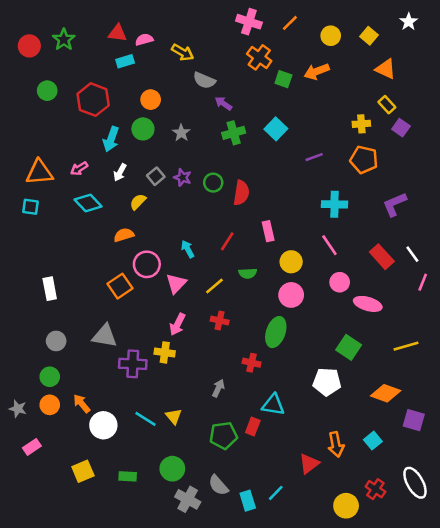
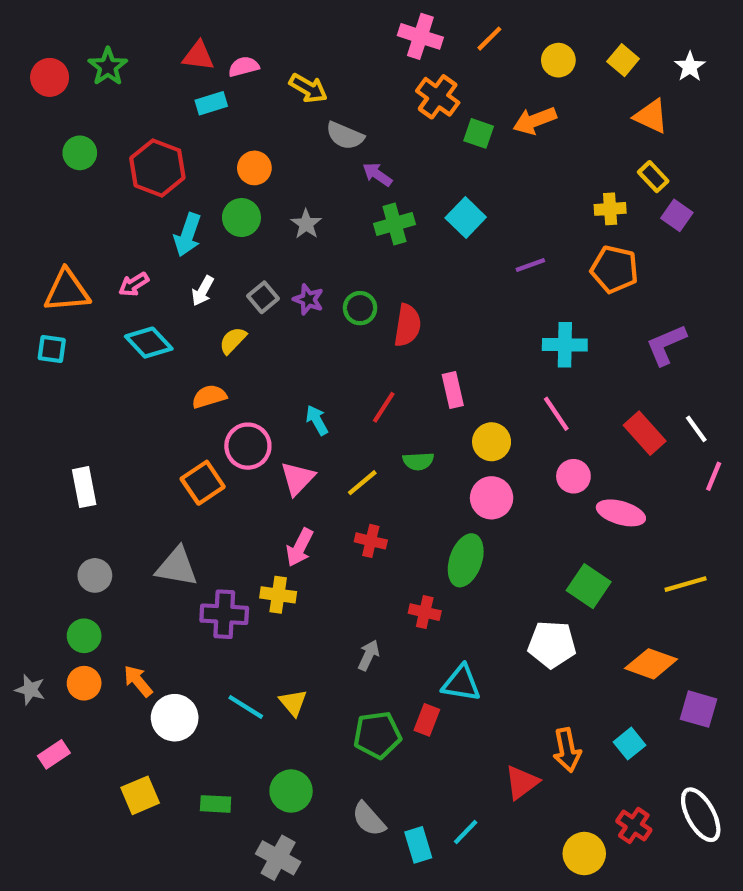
white star: (409, 22) -> (690, 67), moved
gray cross: (188, 499) -> (278, 858), moved

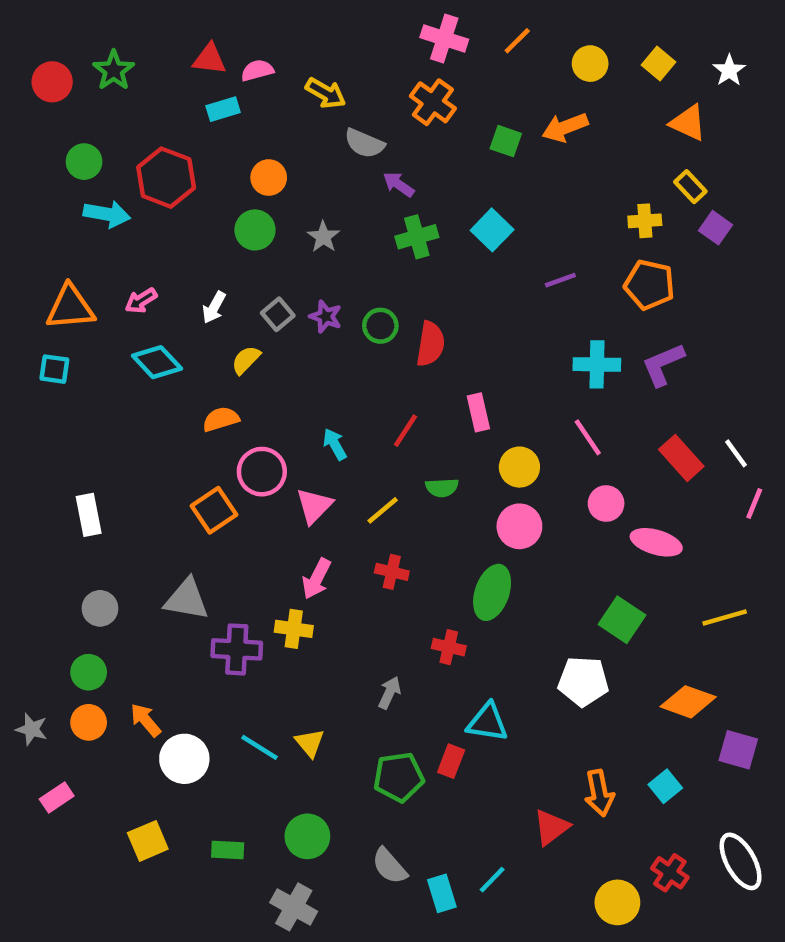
orange cross: (438, 97) -> (433, 102), moved
cyan arrow: (188, 235) -> (107, 214), moved, turned -99
purple L-shape: (666, 345) -> (663, 364), moved

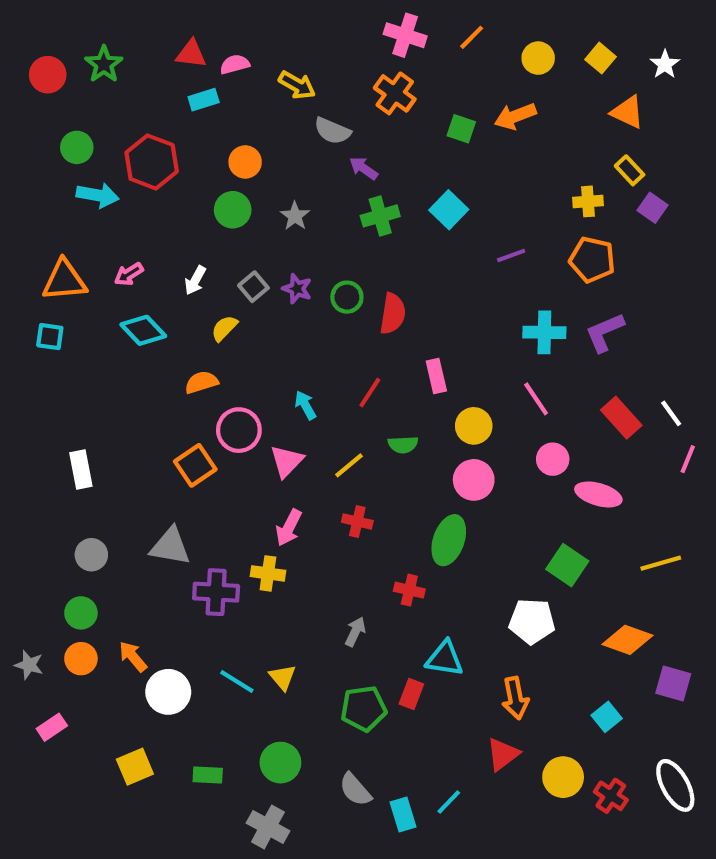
orange arrow: (599, 793) -> (515, 698), moved
yellow circle: (617, 902) -> (563, 777), moved

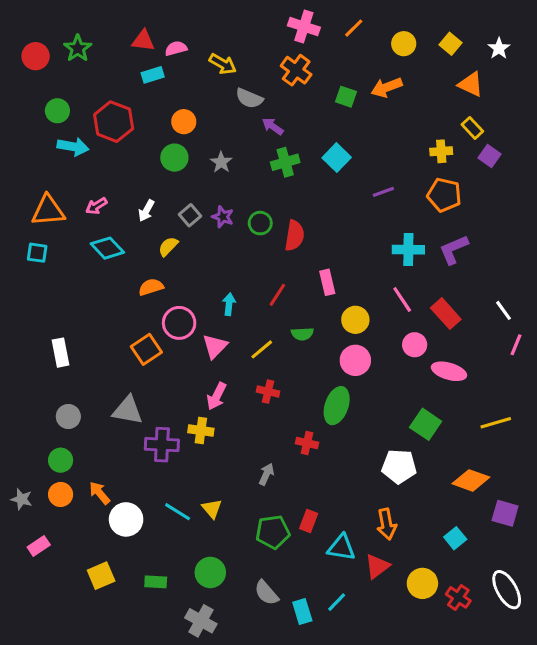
cyan arrow: (305, 405) -> (229, 304), turned 35
red rectangle: (621, 418) -> (446, 314), moved
cyan triangle: (445, 659) -> (341, 548), moved

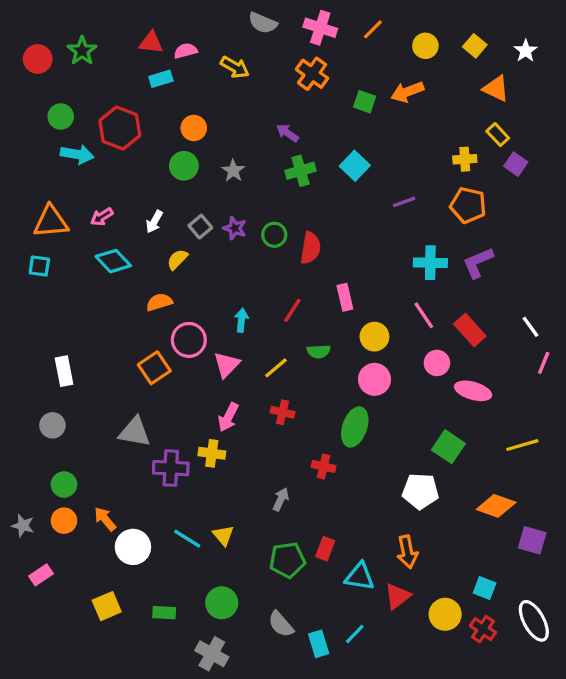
gray semicircle: (249, 98) -> (263, 23), moved
gray circle: (68, 416) -> (52, 425), moved
cyan square: (455, 538) -> (485, 588), moved, turned -30

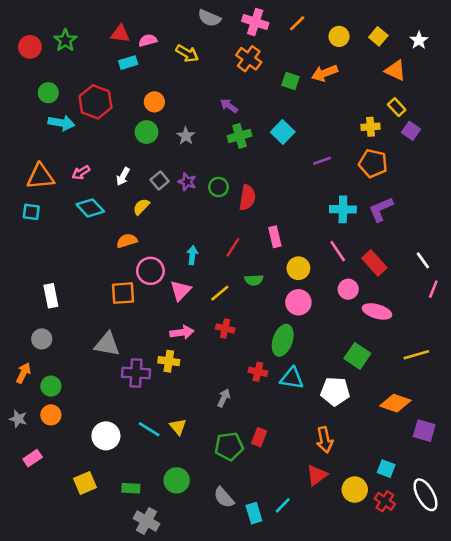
orange square: (154, 368) -> (123, 293), turned 30
pink arrow: (228, 417) -> (182, 332), turned -125
orange arrow: (105, 519) -> (23, 373), moved, turned 66
cyan triangle: (360, 577) -> (292, 378), moved
gray cross: (212, 654) -> (146, 521), moved

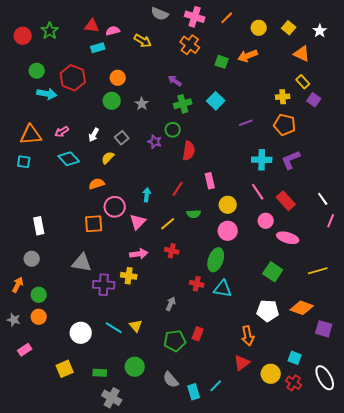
purple star: (187, 182) -> (155, 142), moved
green circle: (219, 187) -> (173, 130), moved
white pentagon: (335, 391) -> (268, 311), moved

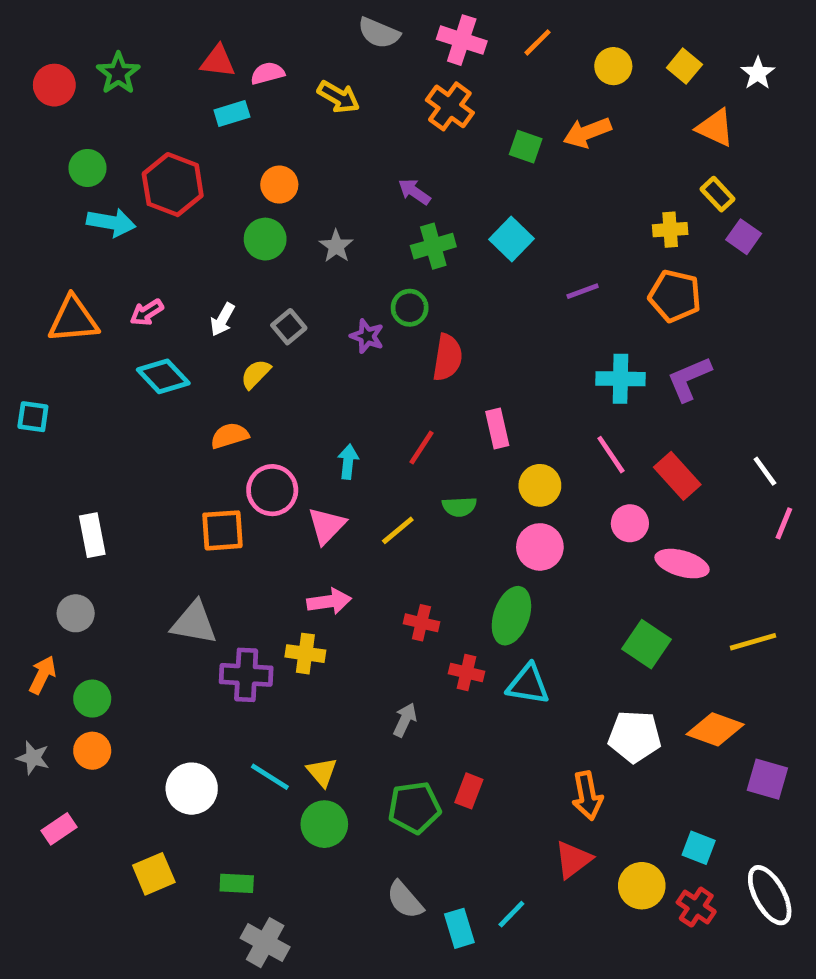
cyan square: (24, 162) -> (33, 417), moved
red cross: (172, 251) -> (421, 623), moved
green circle: (135, 367) -> (324, 824), moved

